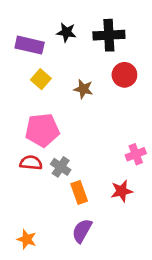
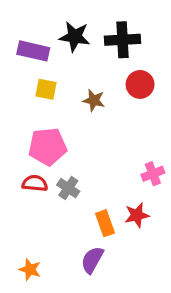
black star: (66, 32) -> (75, 37), size x1.4
yellow square: (41, 79) -> (46, 89), turned -30
orange rectangle: (79, 192) -> (105, 223), moved

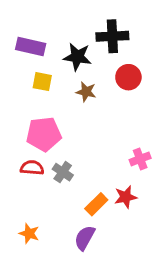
black star: (75, 37) -> (77, 57), moved
orange rectangle: (105, 223) -> (96, 204), turned 65
orange star: (30, 269) -> (29, 233), moved

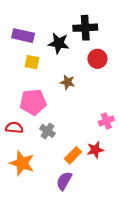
brown star: (86, 92) -> (67, 82), moved
red semicircle: (32, 168) -> (14, 128), moved
orange star: (29, 233) -> (22, 163), moved, size x1.6

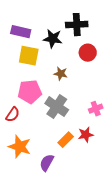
yellow square: (32, 62) -> (29, 56), size x1.5
red semicircle: (14, 128) -> (13, 115), turned 119
gray cross: (48, 131) -> (57, 107), moved, size x1.6
purple semicircle: (64, 181) -> (47, 163), moved

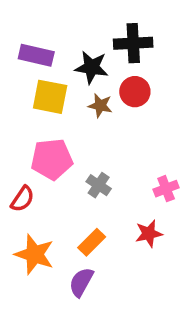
red circle: (88, 53) -> (135, 92), moved
brown star: (61, 74) -> (100, 105), moved
gray cross: (57, 107) -> (99, 185), size x0.6
orange rectangle: (66, 140) -> (92, 242), moved

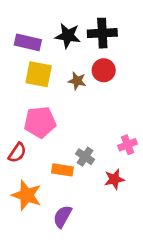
black star: (92, 67) -> (68, 36), moved
gray cross: (99, 185) -> (85, 157), moved
orange rectangle: (92, 242) -> (62, 170), moved, turned 54

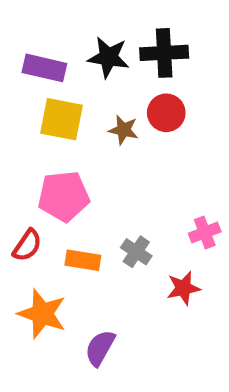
orange rectangle: (62, 170) -> (83, 260), moved

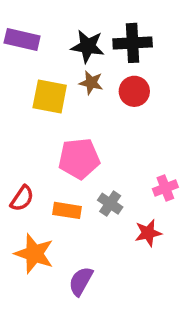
purple rectangle: (44, 68) -> (22, 39), moved
brown star: (123, 130) -> (91, 83), moved
pink pentagon: (64, 196) -> (79, 159), moved

